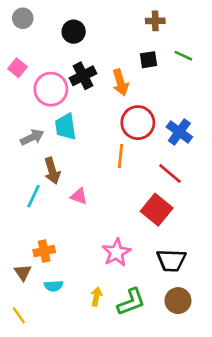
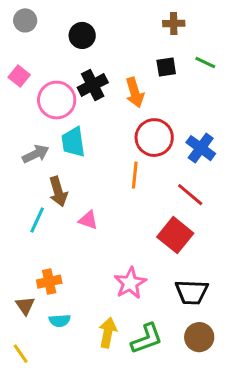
yellow arrow: (96, 297) -> (108, 333), size x1.4

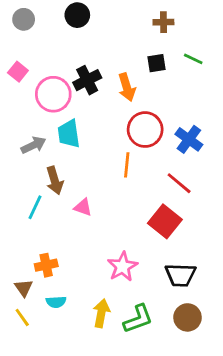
black circle: (82, 35) -> (77, 15), moved
yellow line: (21, 354) -> (22, 317), moved

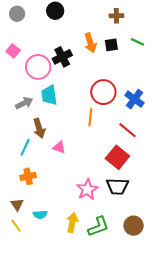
orange arrow: (127, 87) -> (90, 43), moved
orange cross: (46, 265) -> (28, 176), moved
black trapezoid: (180, 275) -> (117, 186), moved

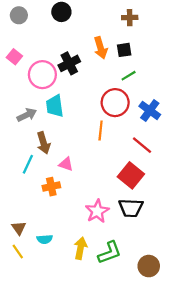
green line: (138, 42) -> (129, 76), moved, turned -56
orange cross: (28, 176) -> (51, 187), moved
brown circle: (133, 226) -> (149, 266), moved

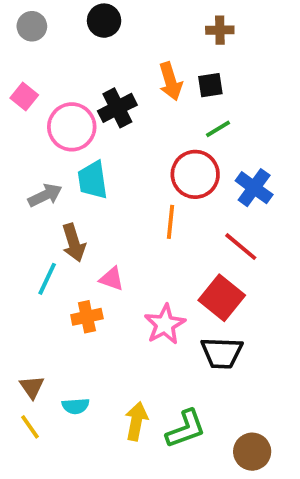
pink star: (97, 211) -> (165, 324), moved

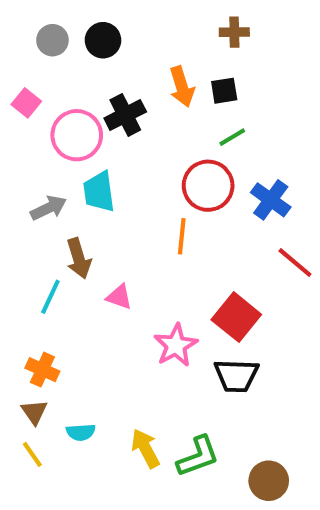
black circle: (104, 21) -> (103, 40), moved
gray circle: (32, 26) -> (52, 40), moved
red line: (241, 247) -> (295, 262), moved
orange cross: (87, 317) -> (42, 370), moved, turned 36
yellow arrow: (136, 421) -> (145, 448), turned -39

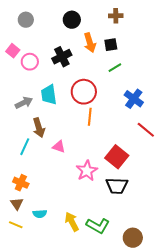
black circle: (103, 40) -> (72, 20), moved
pink circle: (77, 135) -> (30, 62), moved, size x0.7
red circle: (208, 186) -> (84, 92), moved
yellow line: (32, 454) -> (16, 225), turned -32
green L-shape: (198, 456) -> (98, 226), turned 50

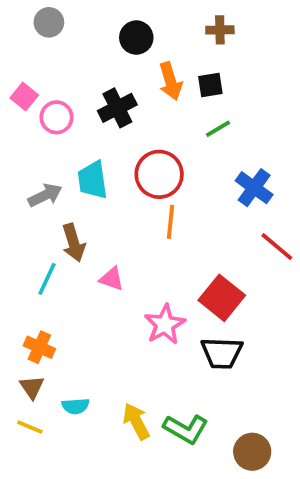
gray circle: (26, 20) -> (49, 22), moved

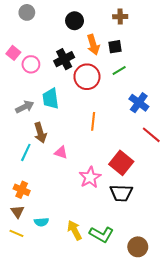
red circle: (159, 174) -> (87, 77), moved

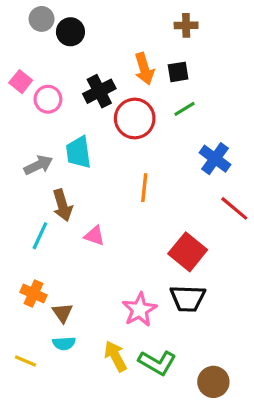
black circle: (75, 21) -> (70, 32), moved
pink star: (90, 177) -> (140, 310), moved
brown triangle: (17, 212) -> (62, 313), moved

